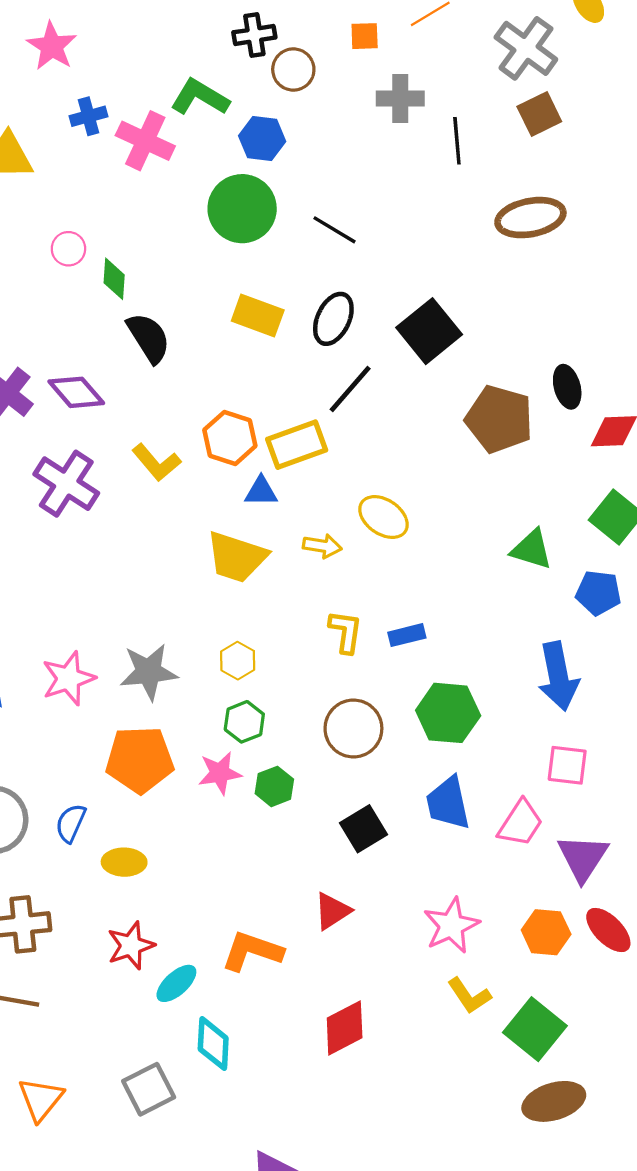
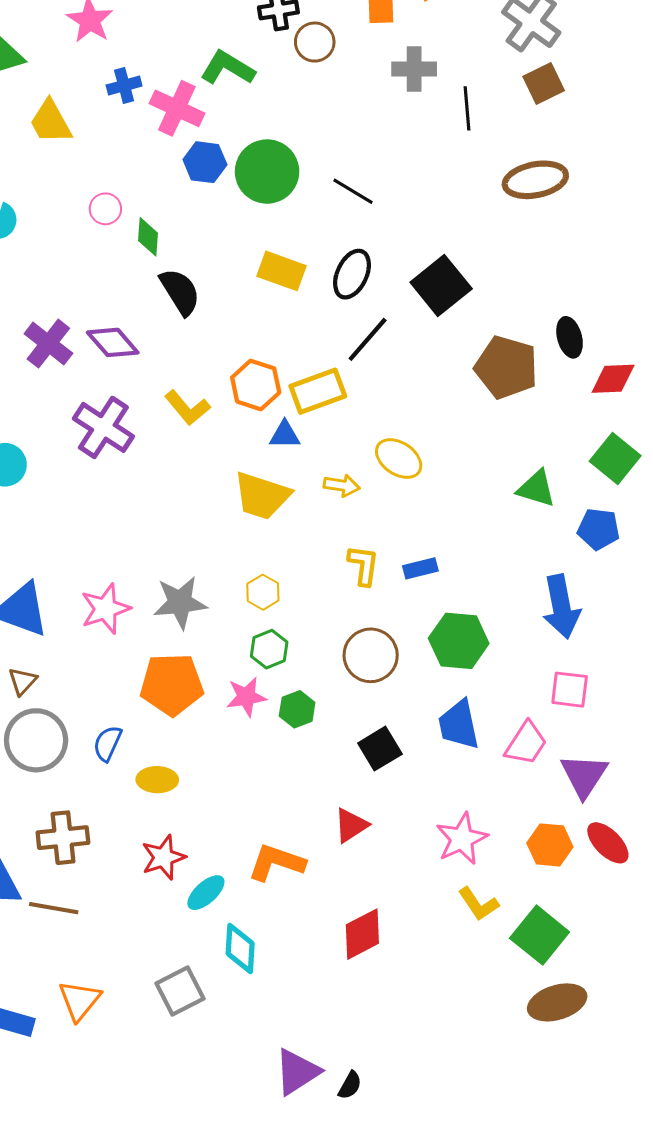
blue hexagon: (262, 139) -> (205, 162), moved

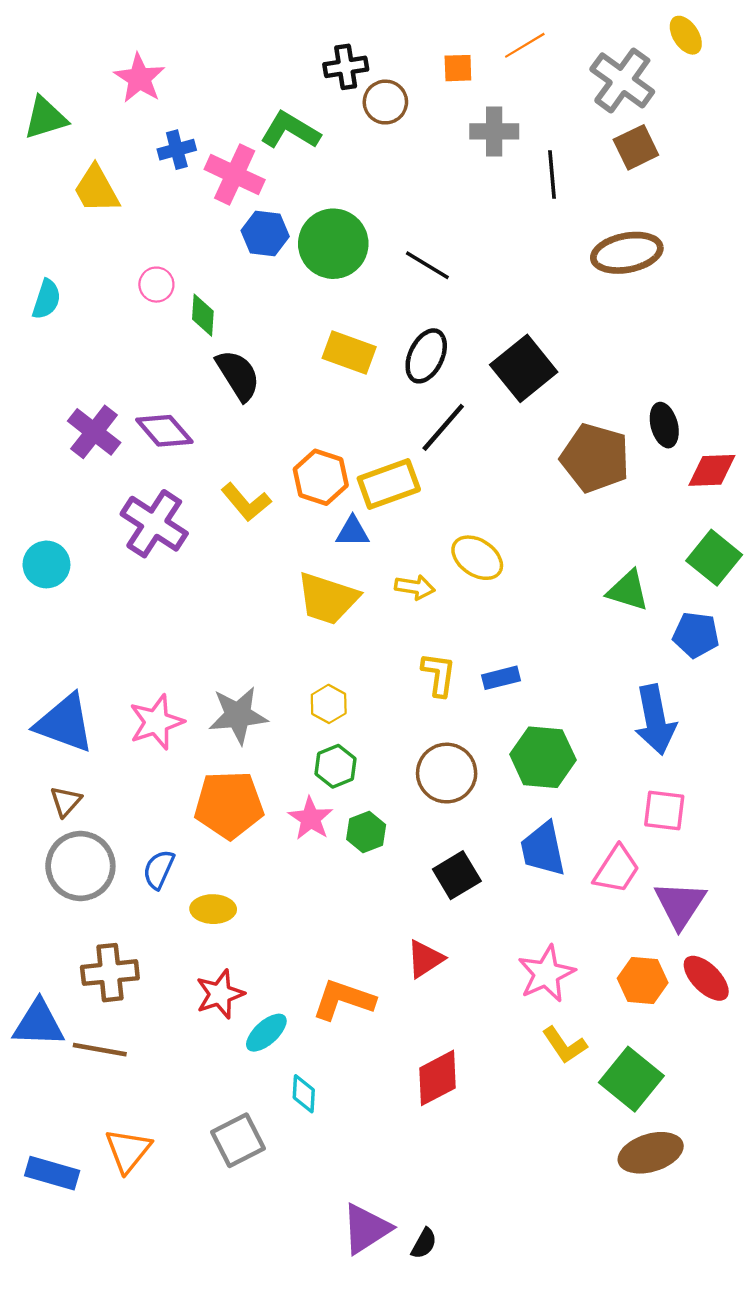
pink star: (246, 697) -> (311, 818), turned -30
cyan diamond: (240, 949) -> (304, 1094), size x0.7

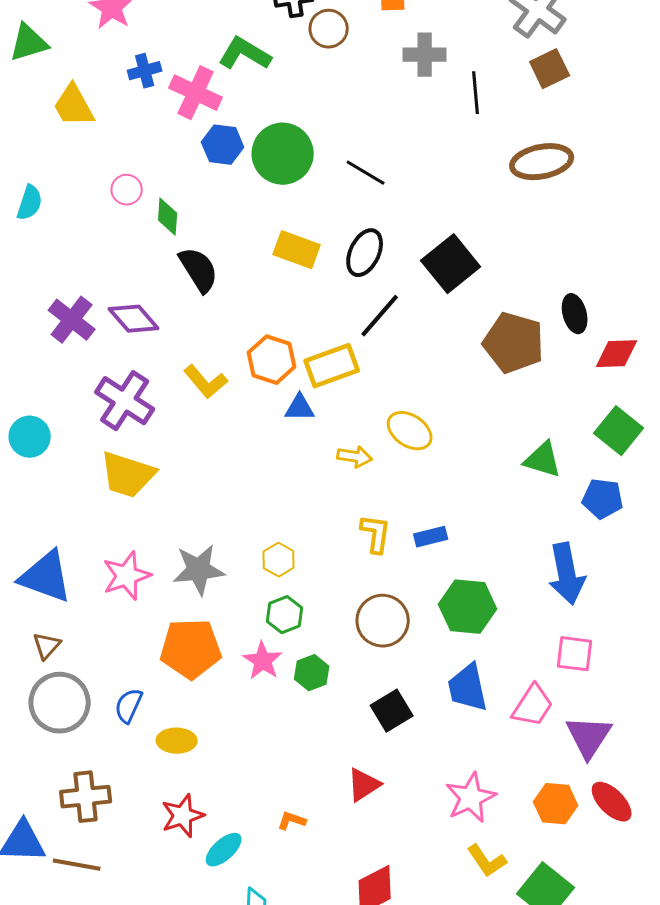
yellow trapezoid: (328, 598) -> (128, 475), moved
orange L-shape: (343, 1000) -> (292, 821), size x0.5

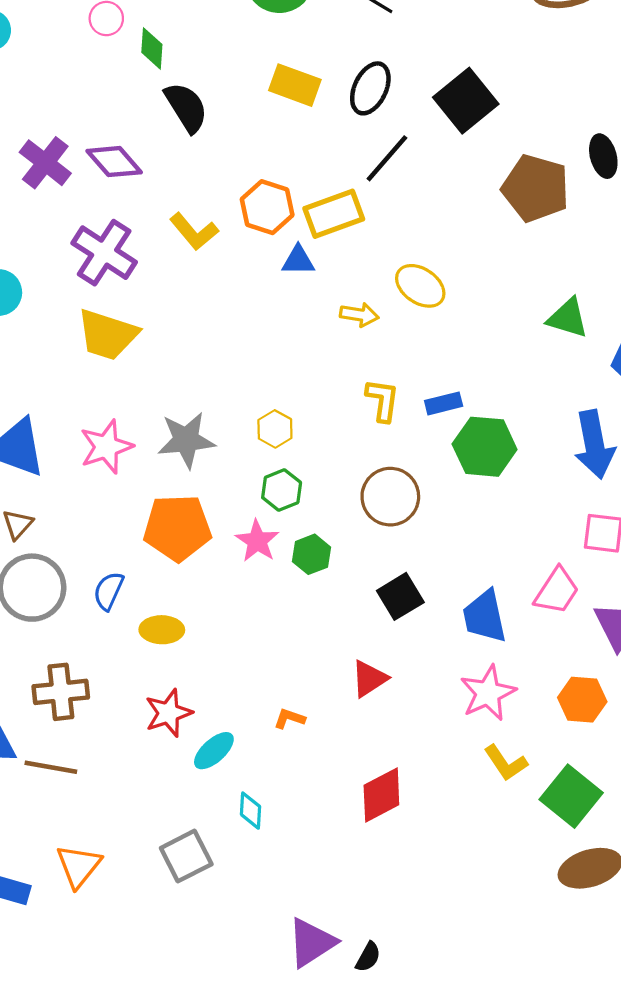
green hexagon: (468, 607) -> (485, 447), moved
blue trapezoid: (468, 688) -> (485, 616), moved

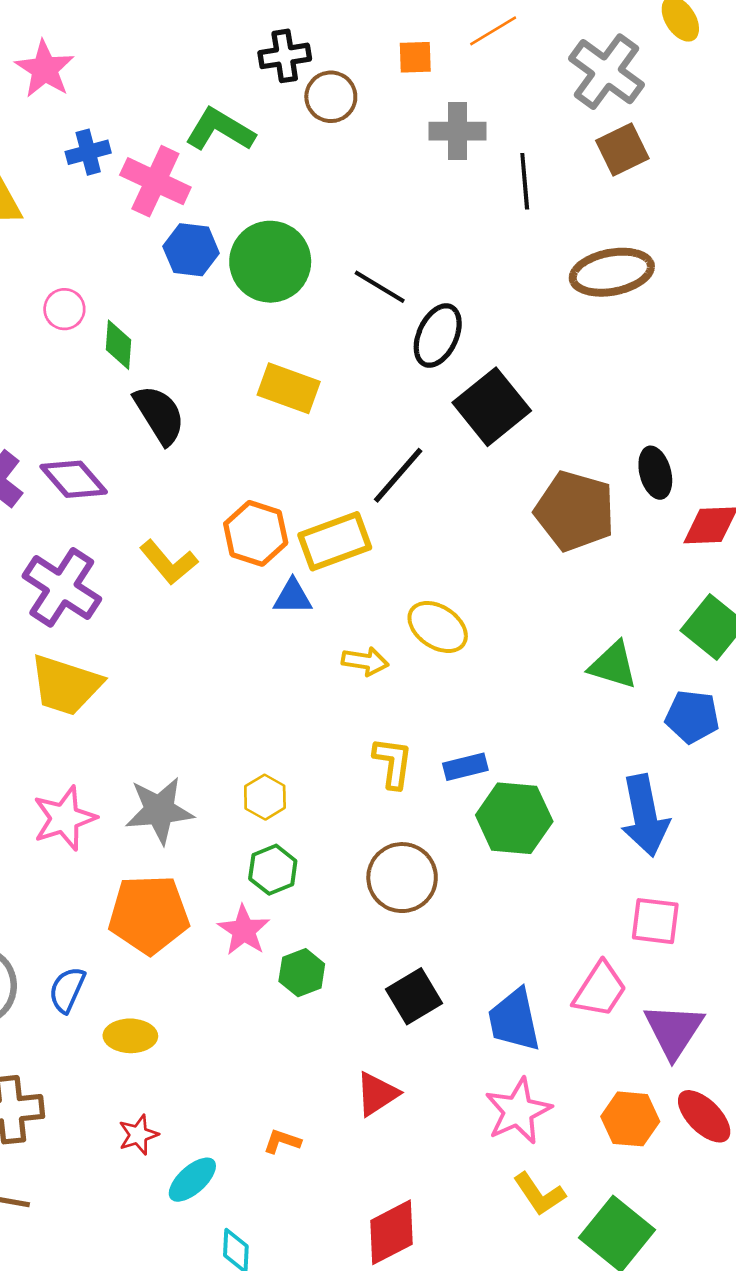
black ellipse: (370, 88) -> (438, 336), moved
green hexagon: (312, 554) -> (302, 973), moved
red star: (168, 713) -> (138, 1135), size x0.7

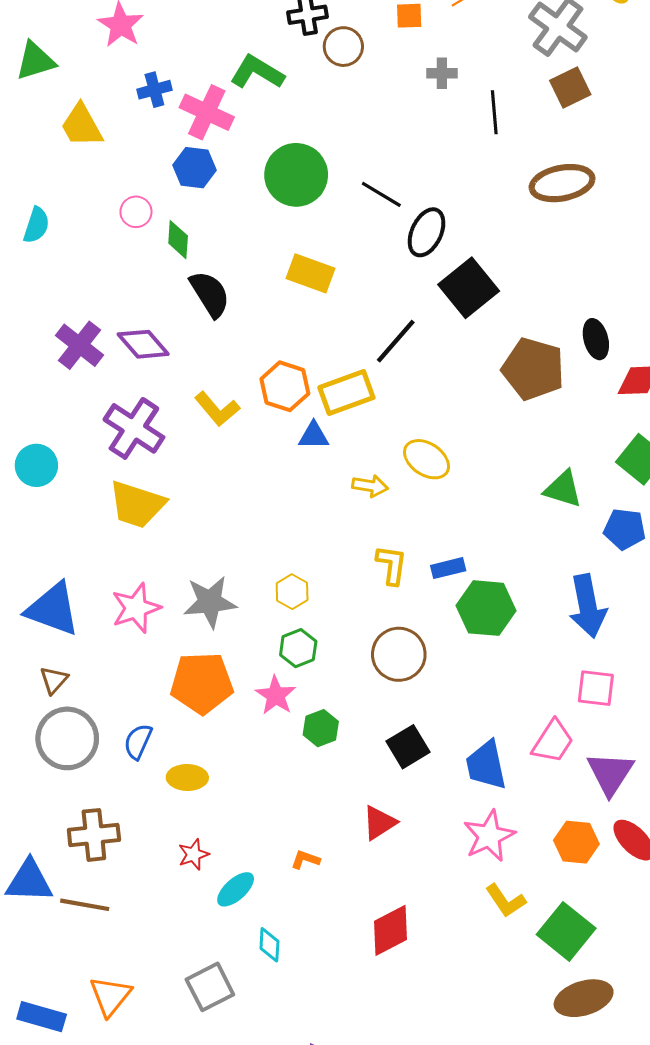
gray cross: (457, 131) -> (442, 73), size x0.7
blue hexagon: (191, 250) -> (194, 168), moved

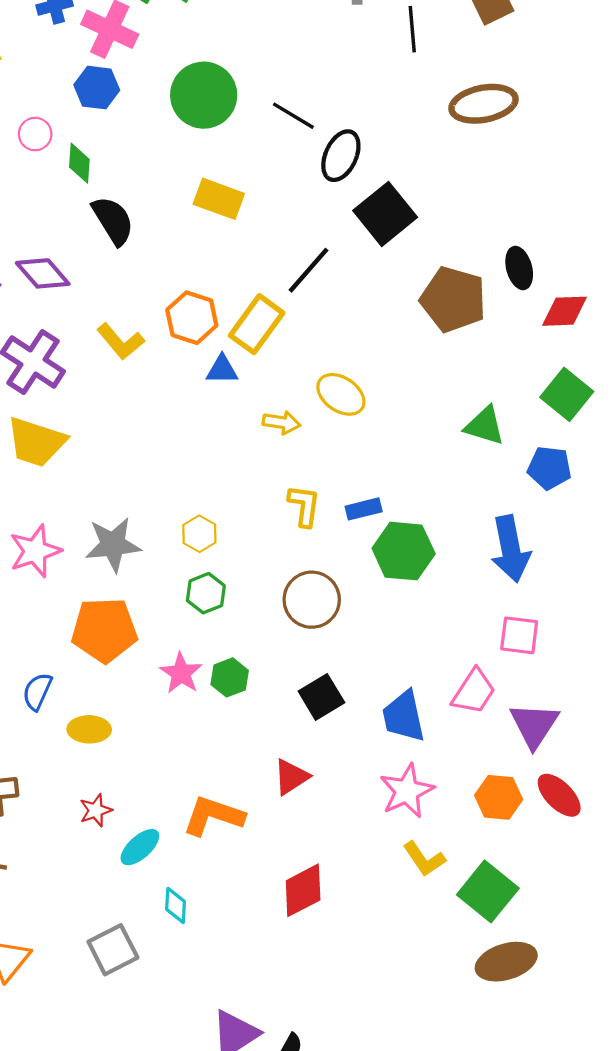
yellow rectangle: (346, 392) -> (257, 324), turned -34
pink star: (276, 695) -> (181, 673), moved
orange L-shape: (305, 860) -> (213, 816), size x2.0

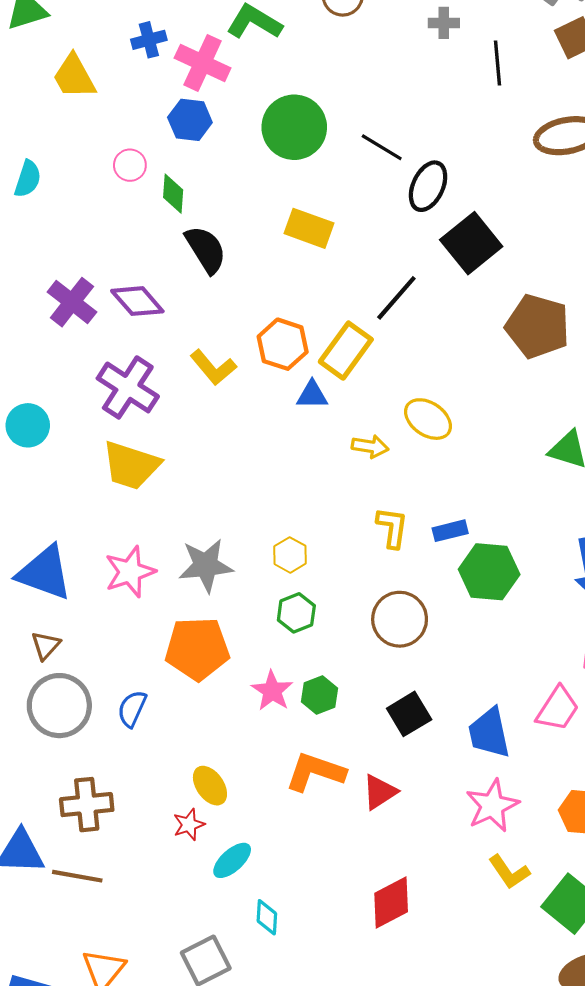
yellow ellipse: (89, 729) -> (210, 786), moved, turned 54
orange L-shape: (213, 816) -> (315, 772), moved

